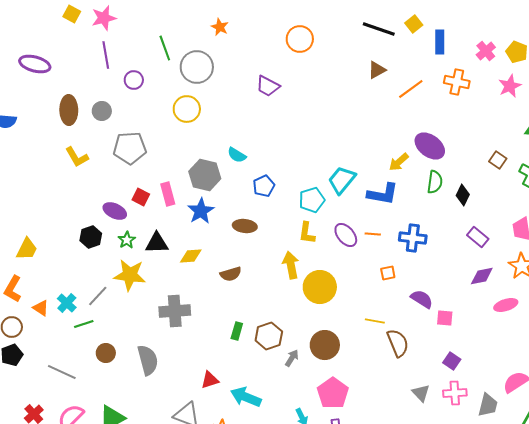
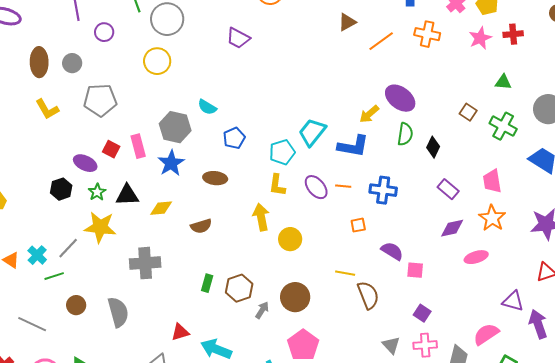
yellow circle: (320, 287) -> (290, 239), size x0.7

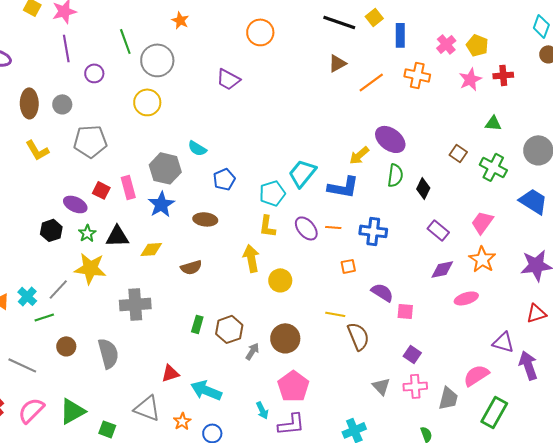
pink trapezoid: (492, 181) -> (482, 222), turned 45

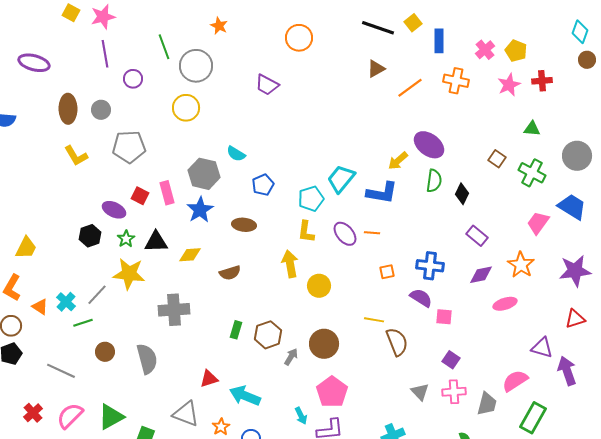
pink trapezoid: (482, 222) -> (538, 223), moved
blue cross: (373, 231) -> (430, 266), moved

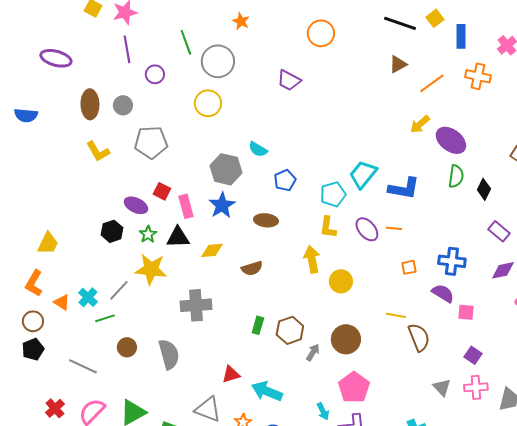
yellow arrow: (398, 161) -> (420, 124), moved
pink rectangle: (167, 193) -> (186, 206), moved

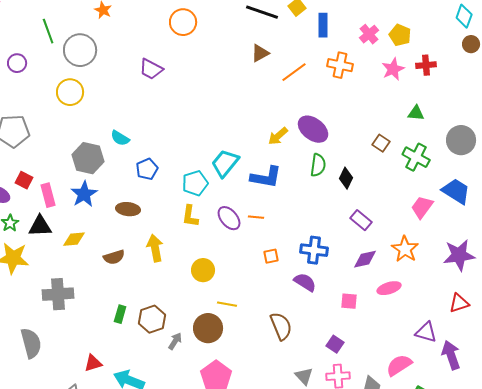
yellow arrow: (420, 124) -> (278, 136), moved
yellow arrow: (312, 259) -> (155, 248), moved
pink square: (466, 312) -> (349, 301), moved
yellow line: (396, 315) -> (227, 304), moved

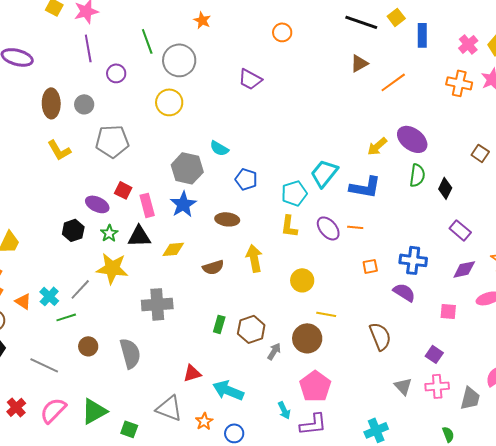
orange circle: (183, 22) -> (282, 32), size x0.7
orange cross: (340, 65) -> (459, 83), moved
blue pentagon: (147, 169) -> (246, 179), turned -30

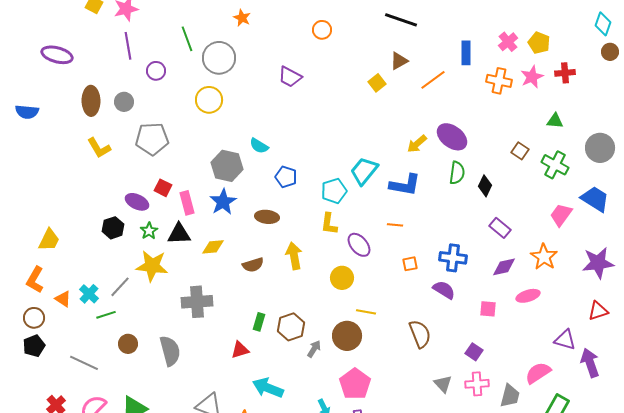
yellow square: (396, 17) -> (377, 83), moved
blue rectangle: (422, 35) -> (466, 53), moved
purple ellipse: (328, 228) -> (359, 245), moved
red triangle: (192, 373) -> (240, 350), moved

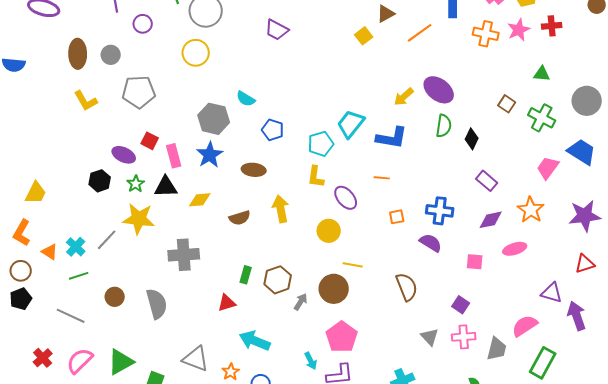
green line: (106, 315) -> (79, 276), moved

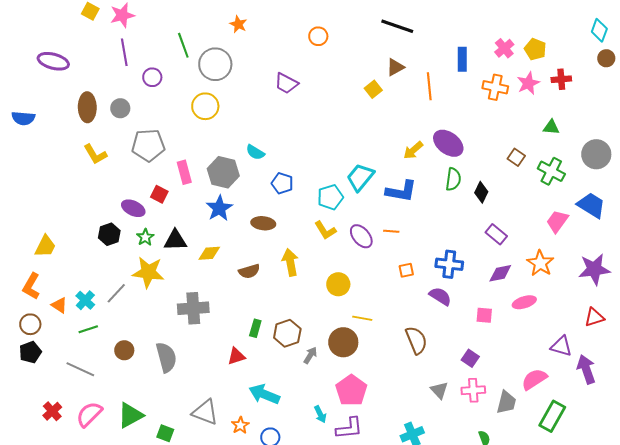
orange line: (420, 33) -> (429, 86), turned -60
pink rectangle: (174, 156) -> (184, 172), moved
yellow L-shape: (316, 177) -> (325, 230), turned -40
purple ellipse: (346, 198) -> (361, 236), moved

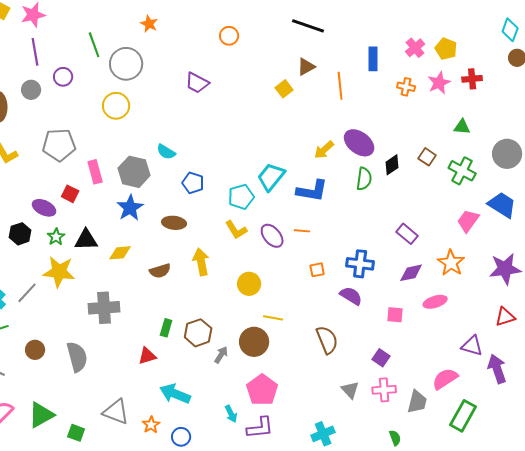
orange cross: (495, 87) -> (406, 87), size x0.7
gray circle: (120, 108) -> (31, 90), moved
black diamond: (481, 192) -> (392, 165), moved, turned 30

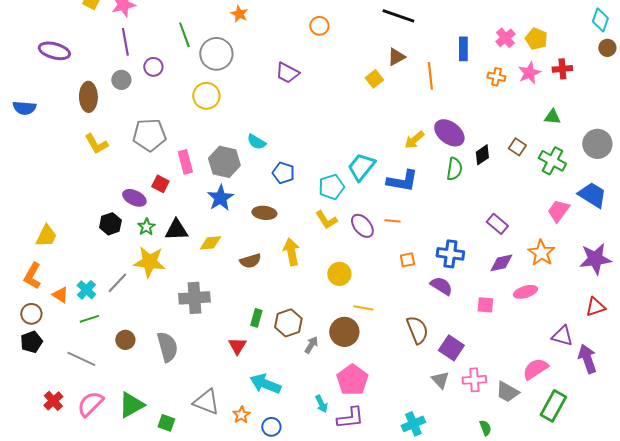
red triangle: (147, 356) -> (237, 346), turned -42
purple square: (381, 358) -> (451, 348), moved, size x1.4
gray trapezoid: (417, 402) -> (507, 392), turned 105

